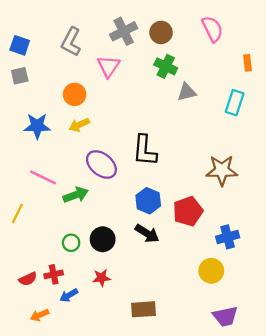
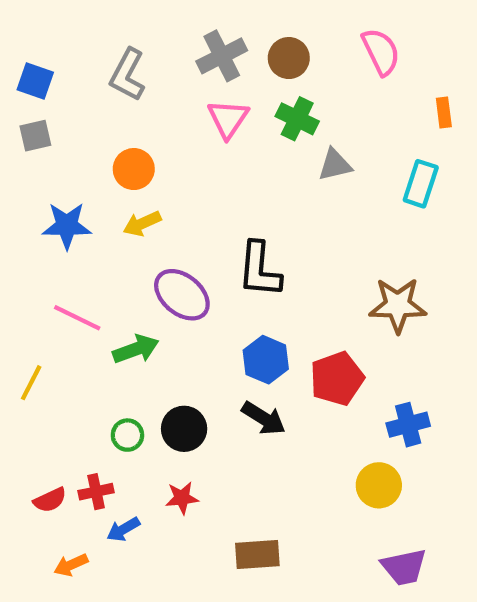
pink triangle: (108, 66) -> (228, 119), moved

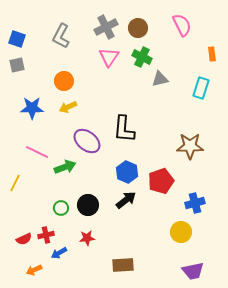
black arrow: (264, 418) -> (126, 200), turned -70

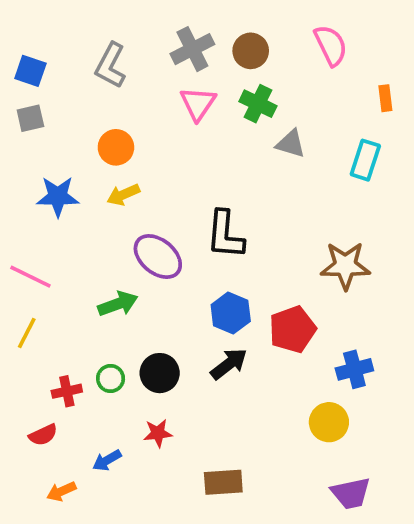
gray triangle: (160, 79) -> (291, 144), turned 30
pink line: (37, 152) -> (30, 277), moved
red cross: (46, 235) -> (67, 391), moved

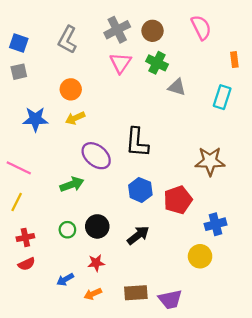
black arrow: (229, 364) -> (138, 235), moved
red cross: (67, 391) -> (25, 237), moved
orange arrow: (61, 491) -> (93, 294), moved
purple trapezoid: (351, 493) -> (170, 299), moved

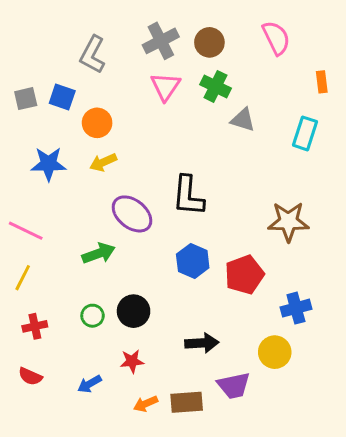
blue square: (19, 43) -> (62, 97), moved
black arrow: (138, 235) -> (202, 343), moved, turned 35
red semicircle: (27, 264) -> (30, 376), moved, turned 49
orange arrow: (93, 294) -> (146, 404), moved
purple trapezoid: (170, 299) -> (234, 386), moved

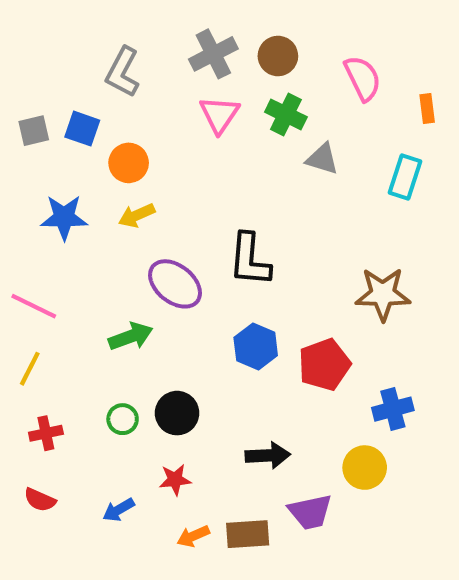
pink semicircle: (276, 38) -> (363, 78), moved

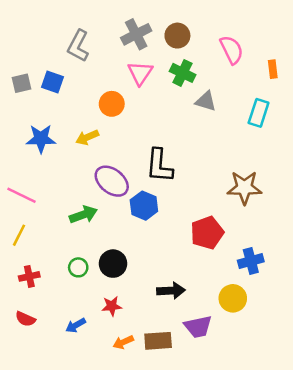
orange circle: (129, 163) -> (112, 104), moved
blue hexagon: (256, 346) -> (144, 206), moved

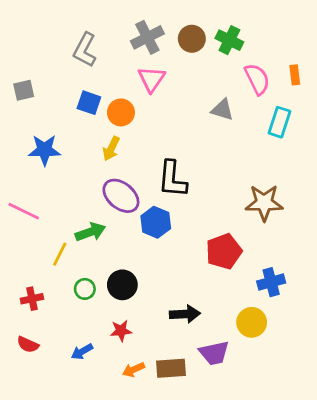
pink semicircle: (232, 50) -> (257, 79), moved
green cross: (183, 73) -> (229, 40), moved
blue square: (52, 82) -> (89, 103), moved
yellow arrow: (87, 137) -> (111, 149), moved, turned -40
yellow line: (19, 235) -> (60, 254), moved

